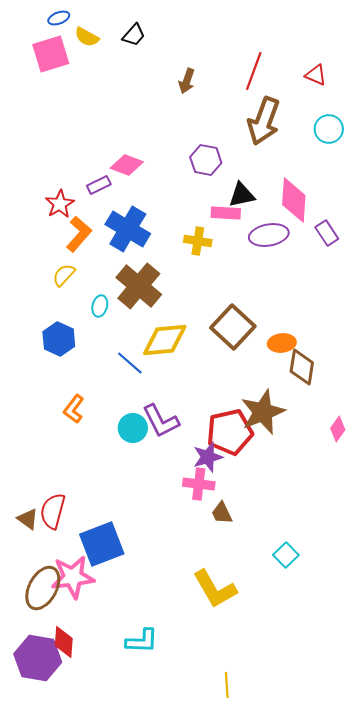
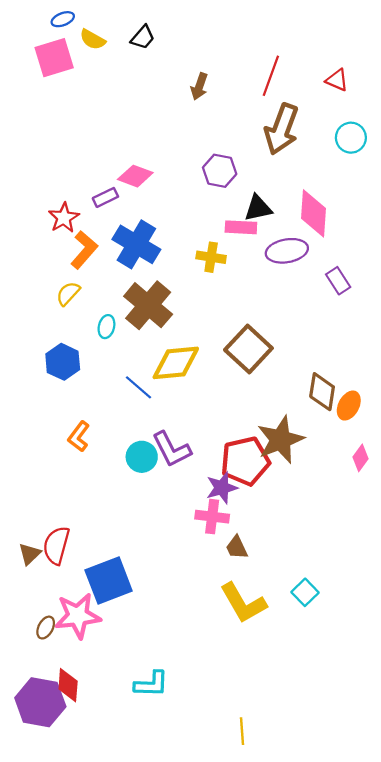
purple rectangle: (327, 233) -> (338, 281), moved
orange ellipse: (282, 343) -> (349, 406), moved, turned -56
brown triangle: (28, 519) -> (30, 554), turned 40
brown ellipse: (43, 588) -> (46, 628), size x0.5
yellow L-shape: (215, 589) -> (243, 603), moved

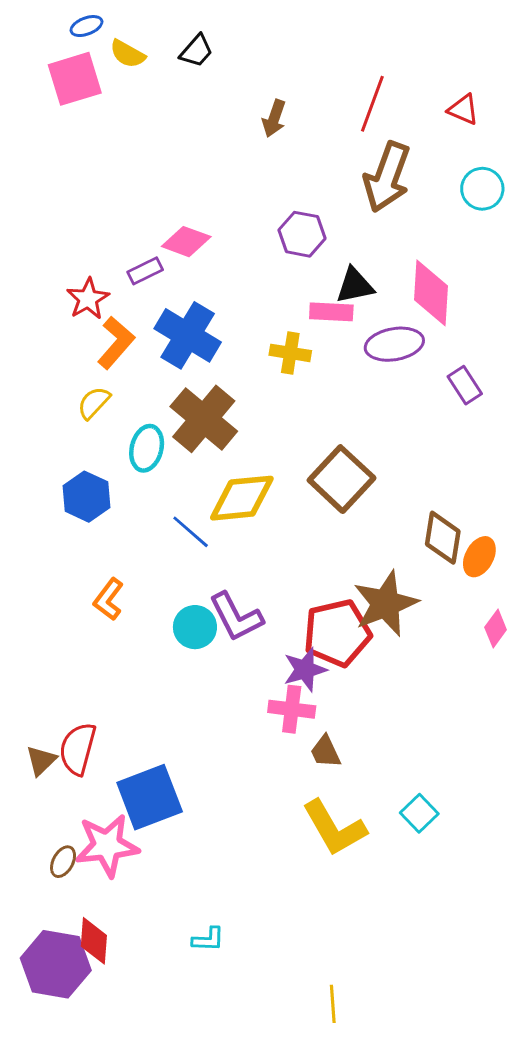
cyan ellipse: (106, 327) -> (147, 448), size x1.4
cyan L-shape: (151, 684) -> (208, 939), size x0.7

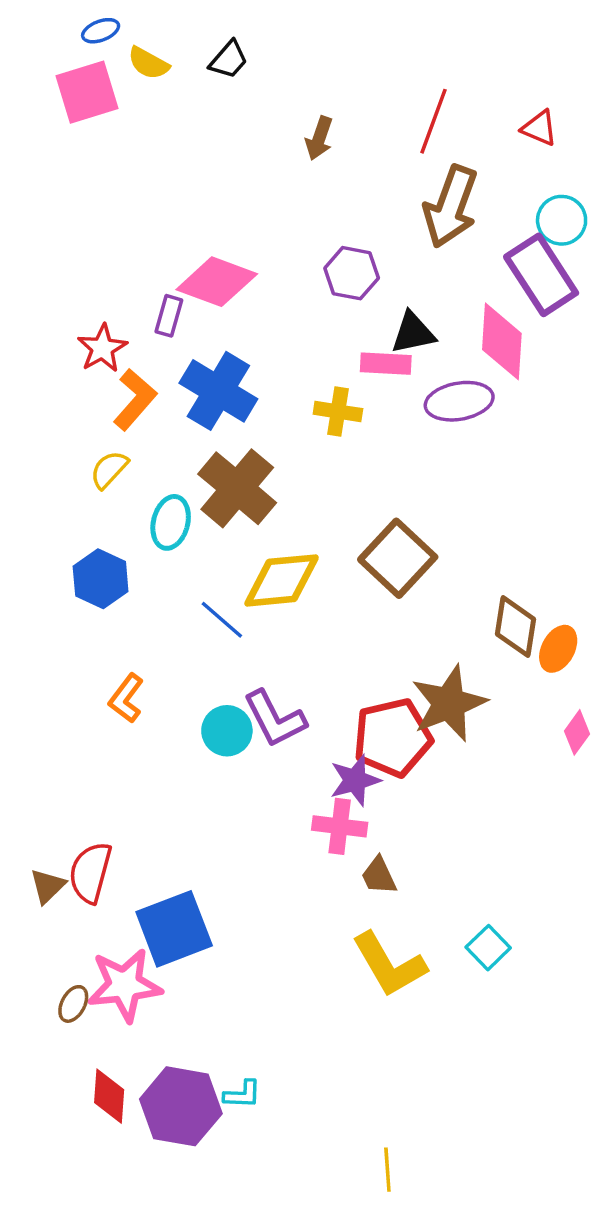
pink diamond: (186, 242) -> (217, 282), size x1.4
purple rectangle: (145, 271) -> (169, 316), turned -48
purple rectangle: (465, 385) -> (541, 275), moved, size x1.8
purple hexagon: (56, 964) -> (181, 1106), moved

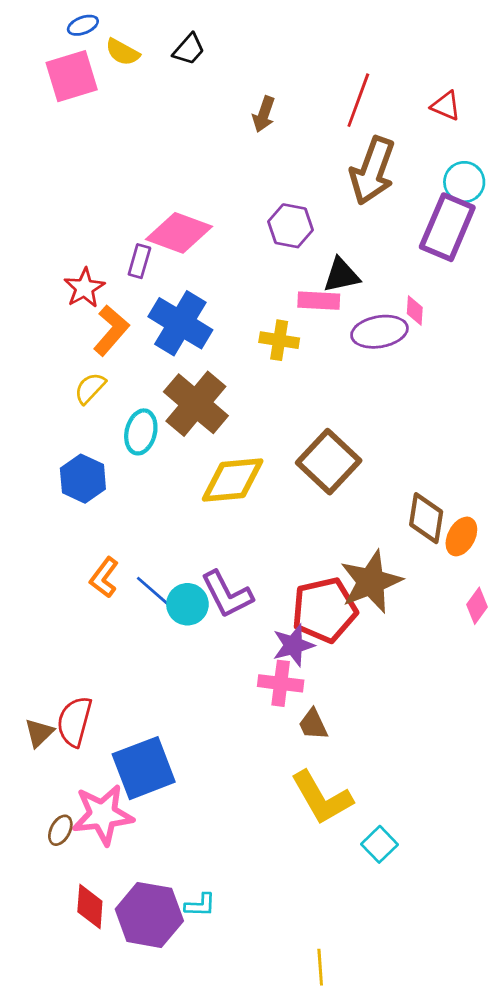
purple rectangle: (541, 275) -> (447, 227), turned 56
pink diamond: (502, 341) -> (415, 311), moved, size x0.5
blue line: (222, 620) -> (154, 592), moved
cyan square: (488, 948) -> (379, 844), moved

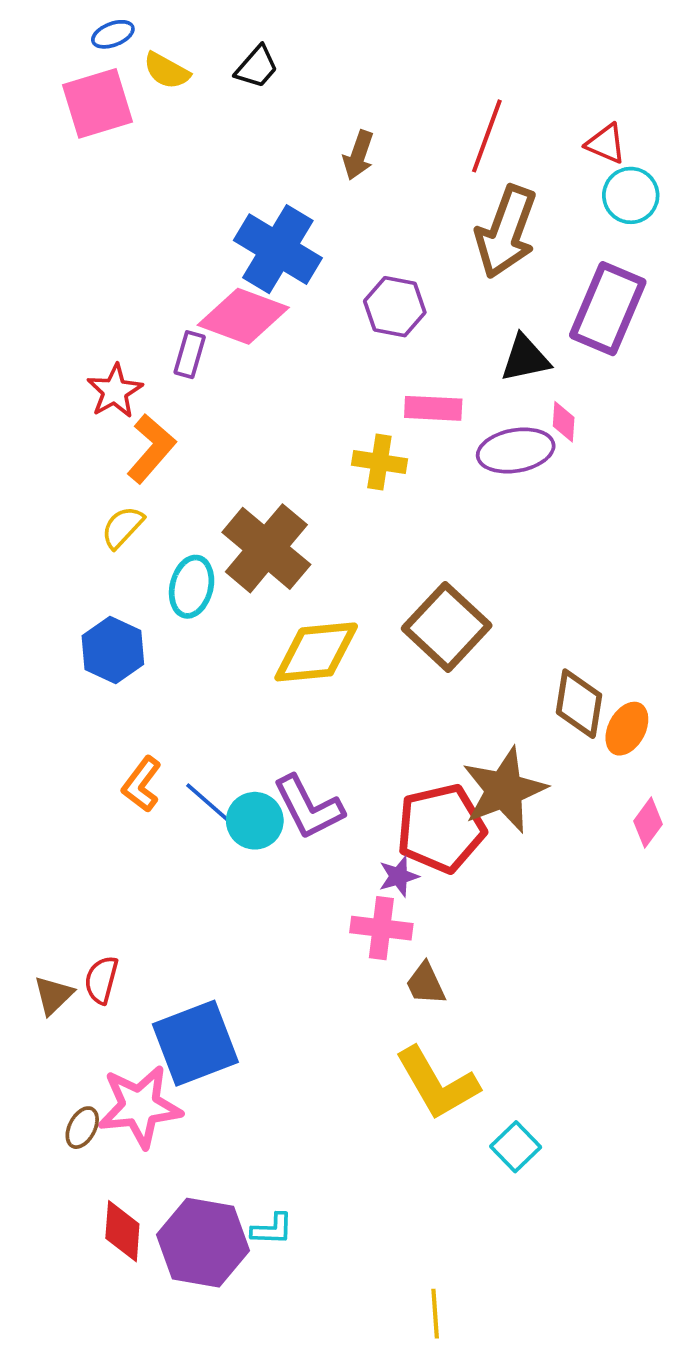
cyan circle: (464, 182) -> (631, 195), moved
black triangle: (341, 275) -> (525, 358), moved
blue cross: (180, 323) -> (278, 249), moved
purple star: (293, 645) -> (399, 876), size x0.7
red semicircle: (74, 721) -> (101, 980), size x0.7

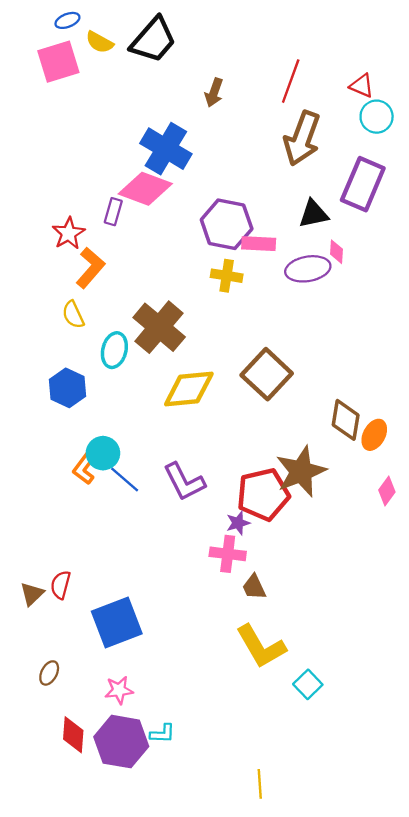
black trapezoid: (257, 67) -> (153, 40), size x1.8
purple hexagon: (395, 307) -> (227, 224), moved, size x1.4
yellow semicircle: (122, 527) -> (73, 315), turned -68
cyan circle: (255, 821) -> (103, 453), moved
pink star: (140, 1106) -> (119, 690), moved, size x0.6

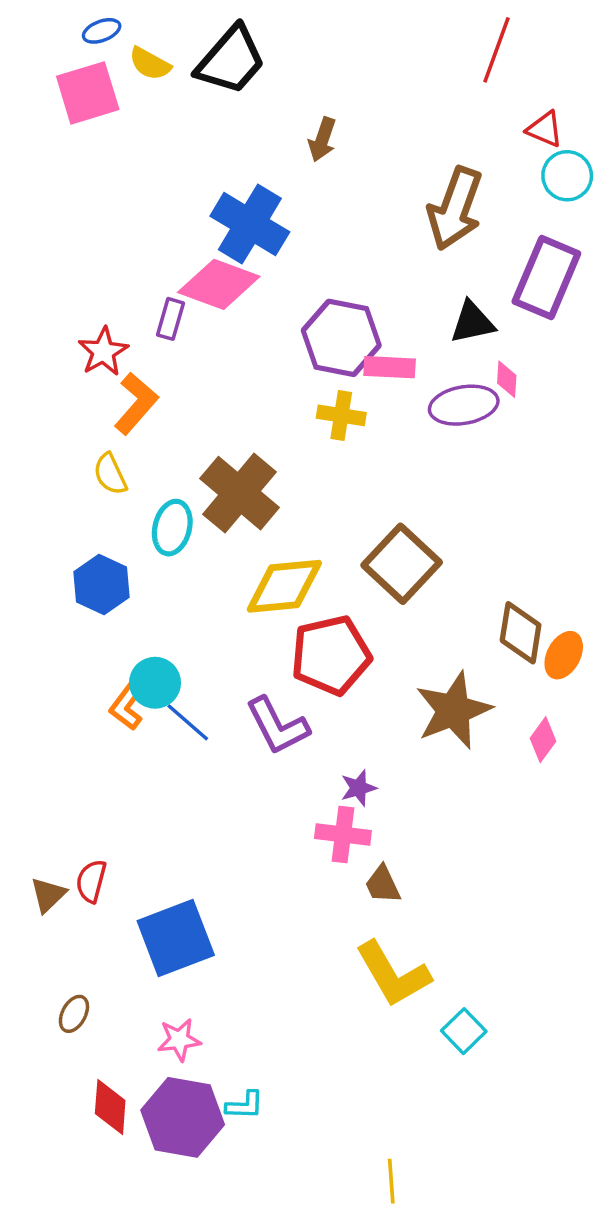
red line: (291, 81) -> (496, 50), moved
pink diamond: (387, 491) -> (543, 740), moved
red pentagon: (263, 494) -> (331, 655), moved

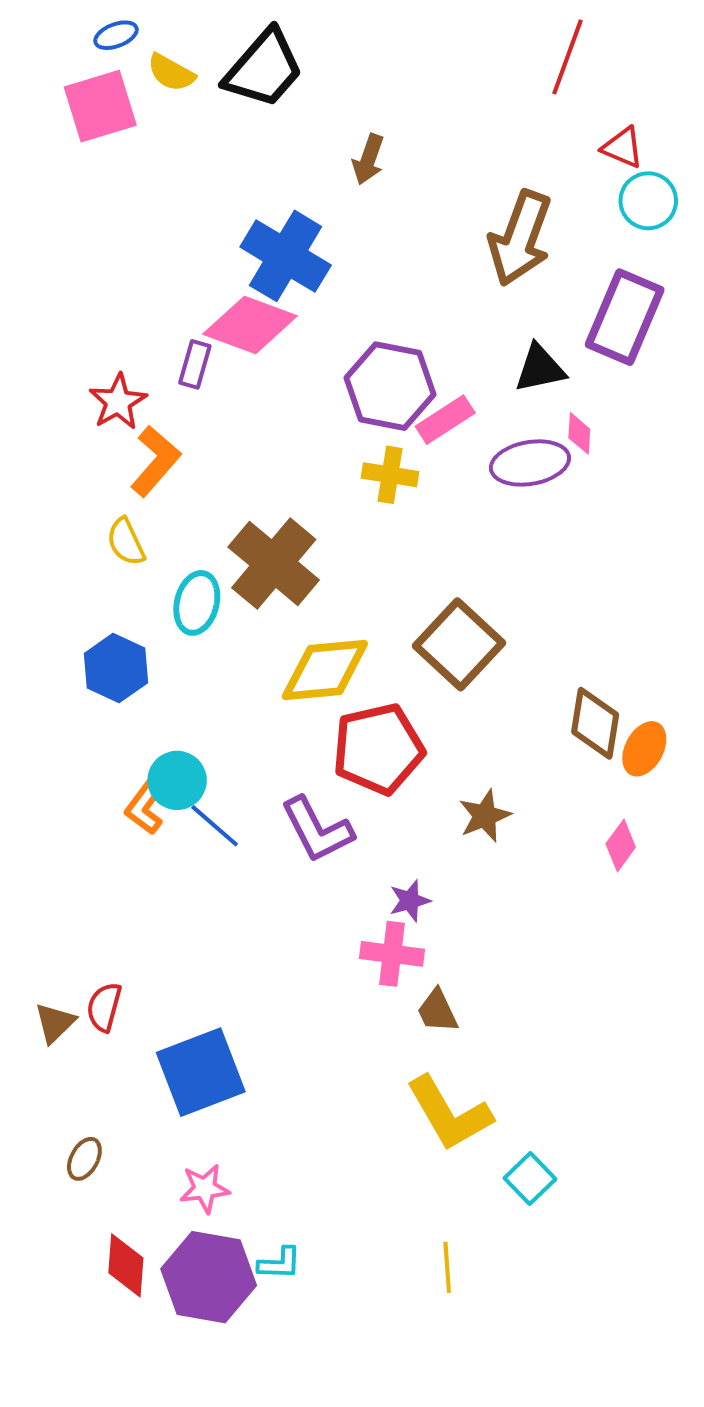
pink rectangle: (390, 367) -> (445, 420), turned -36
brown star: (453, 710) -> (485, 816), moved, size x0.6
yellow line: (391, 1181) -> (447, 1267), moved

